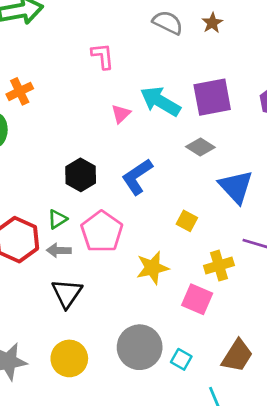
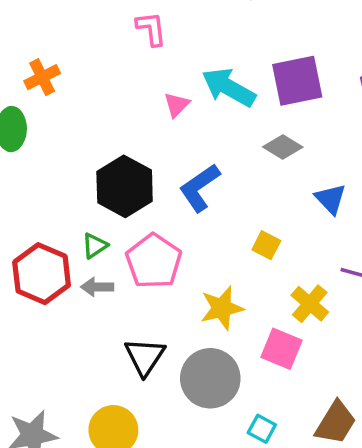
black hexagon: (81, 175) -> (125, 186), size x1.4
blue triangle: (236, 187) -> (330, 199), size x0.7
yellow cross: (219, 266) -> (310, 304), turned -32
black triangle: (67, 293) -> (145, 357), moved
gray circle: (140, 347) -> (210, 378), moved

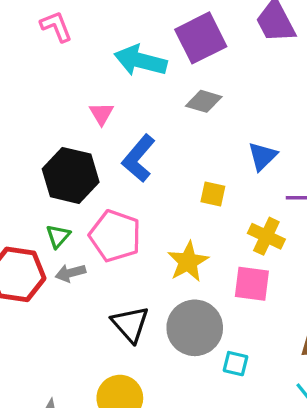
pink triangle: (177, 105) -> (101, 114), moved
blue triangle: (330, 199) -> (263, 156), moved, turned 44
cyan square: (262, 429) -> (235, 364), moved

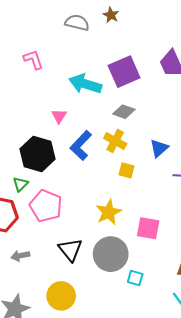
green triangle: (58, 236) -> (20, 184), moved
pink pentagon: (115, 236) -> (46, 206), moved
yellow cross: (266, 236) -> (115, 141), moved
gray arrow: (70, 273) -> (20, 256), moved

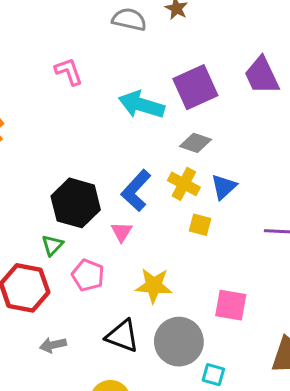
pink triangle: (59, 116) -> (121, 232), moved
blue triangle: (159, 148) -> (224, 187), moved
pink pentagon: (46, 206) -> (88, 275), size x0.7
yellow star: (109, 212) -> (154, 286), moved, turned 30
black triangle: (70, 250) -> (122, 336), turned -30

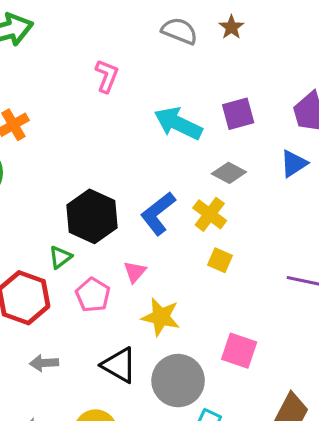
pink L-shape: (69, 72) -> (107, 76), turned 32
purple square: (195, 87) -> (238, 114), size x0.7
blue triangle: (224, 187) -> (294, 164), moved
pink triangle: (121, 232) -> (135, 272), moved

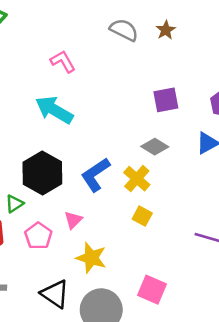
pink L-shape: (107, 76) -> (63, 61), turned -56
cyan arrow: (178, 123) -> (54, 110), moved

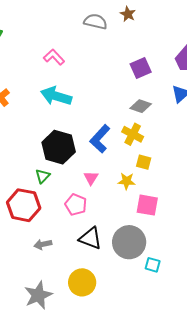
pink pentagon: (38, 236) -> (76, 205), moved
yellow star: (91, 258) -> (127, 181), moved, size x0.7
pink square: (152, 290) -> (147, 205), moved

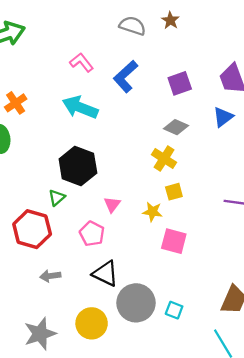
blue L-shape: (100, 139) -> (125, 76), moved
yellow square: (144, 162) -> (174, 192), turned -35
gray circle: (129, 242) -> (136, 303), moved

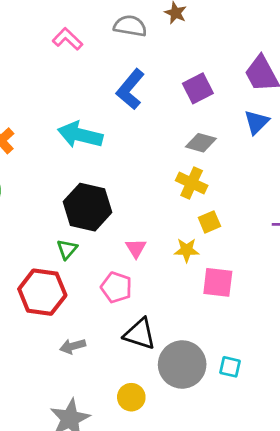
pink L-shape: (81, 62) -> (68, 39), moved
yellow circle: (92, 323) -> (131, 397), size x0.7

